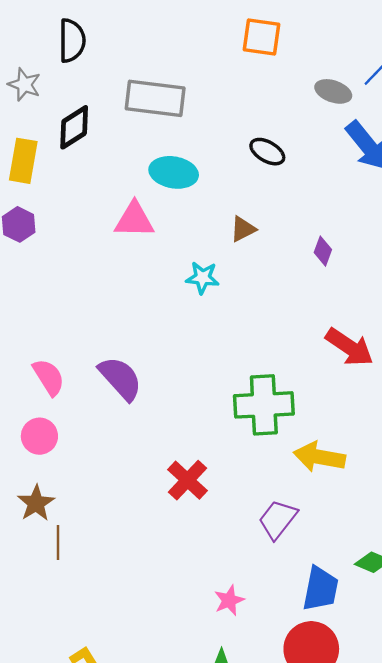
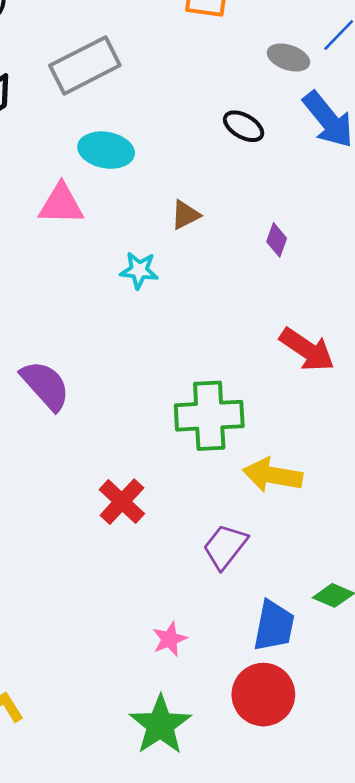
gray rectangle: (155, 98) -> (85, 65), turned -34
black ellipse: (267, 152) -> (244, 126), moved

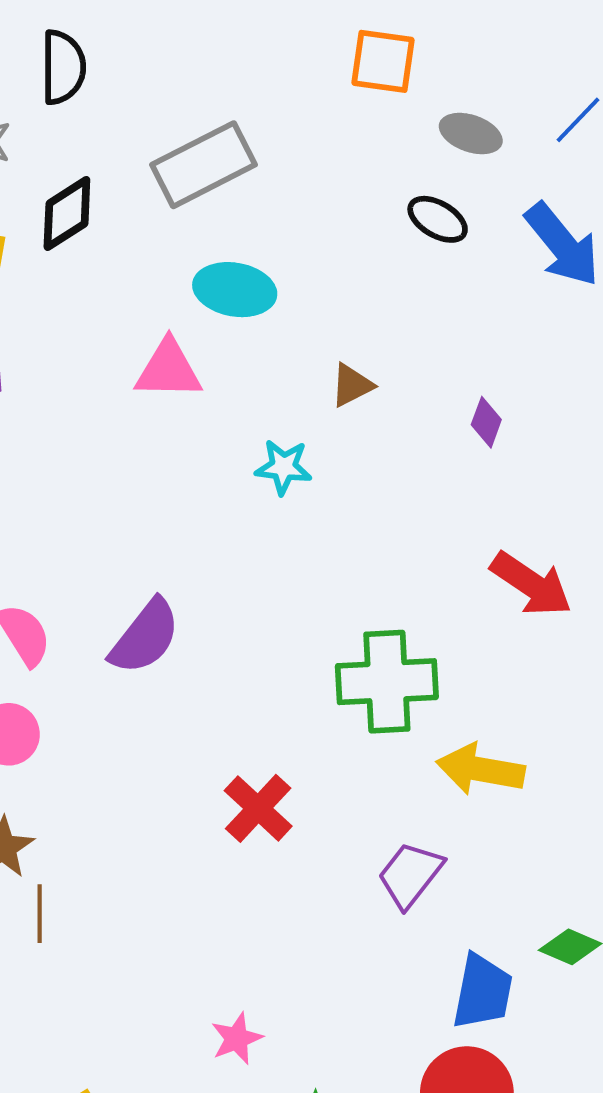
gray ellipse: (288, 58) -> (471, 134), moved
black ellipse: (244, 126) -> (438, 219), moved
purple semicircle: (45, 385) -> (145, 637), turned 80
pink star: (170, 639) -> (237, 1039), moved

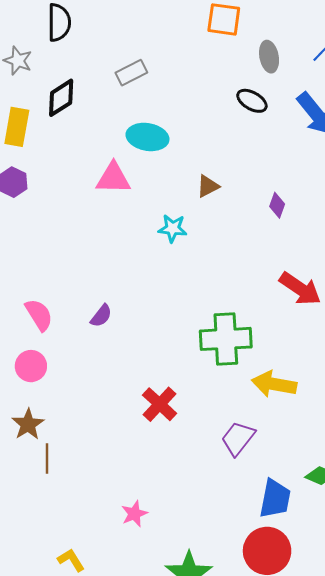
gray ellipse: (471, 134) -> (269, 57), turned 60
gray rectangle: (204, 165) -> (131, 73), size x0.6
purple semicircle: (145, 637) -> (101, 316), size x0.6
pink star: (237, 1039) -> (134, 514), moved

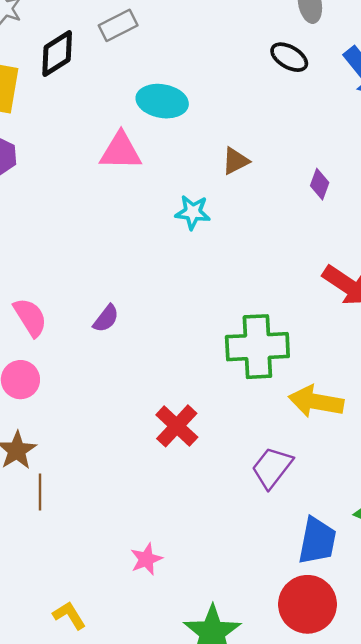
gray rectangle: (131, 73) -> (118, 25), moved

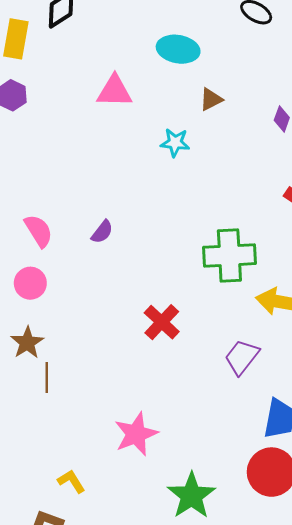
cyan ellipse: (162, 101) -> (178, 49), moved
pink star: (146, 559) -> (136, 434), size x1.6

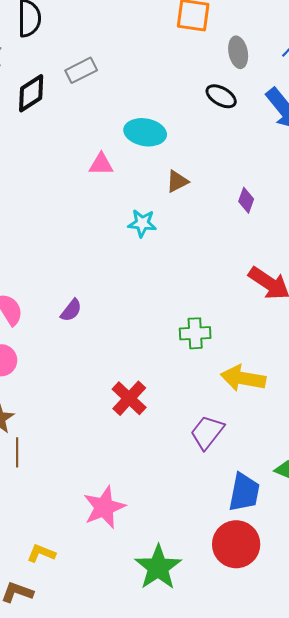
pink triangle: (114, 91) -> (101, 164), moved, size x0.7
green cross: (229, 255) -> (195, 333), size x0.6
yellow L-shape: (71, 481) -> (41, 553), turned -36

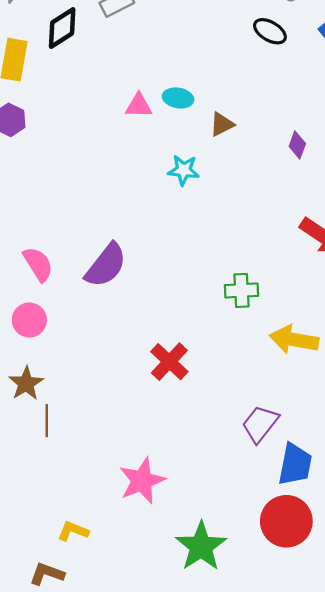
cyan ellipse: (145, 132) -> (178, 98), moved, size x0.7
purple semicircle: (71, 310) -> (106, 265), size x1.8
purple trapezoid: (207, 432) -> (260, 424), moved

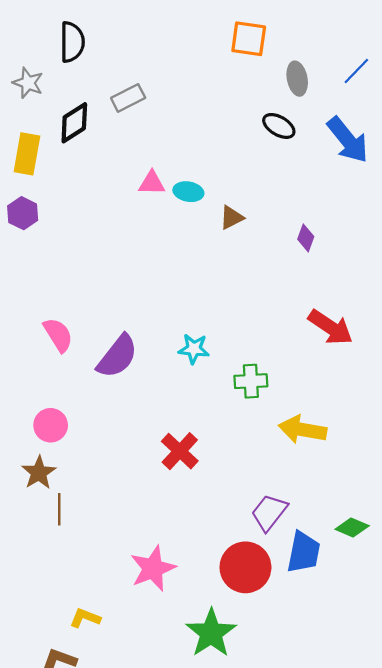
pink triangle: (139, 106) -> (152, 183), moved
cyan star: (184, 170) -> (194, 349), moved
pink semicircle: (38, 264) -> (58, 335), moved
pink circle: (29, 320) -> (51, 425), moved
red circle: (286, 521) -> (245, 567), moved

